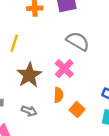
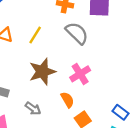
gray semicircle: (78, 41) -> (77, 33), moved
orange semicircle: (58, 95) -> (67, 100), turned -48

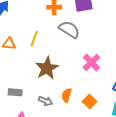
pink cross: (80, 74) -> (91, 62), moved
orange semicircle: (67, 100) -> (67, 95), moved, turned -120

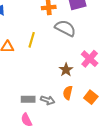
brown star: (47, 68) -> (66, 70), moved, size x0.6
gray rectangle: (15, 92) -> (28, 99), moved

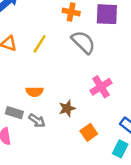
brown star: (66, 70) -> (67, 108), moved
orange semicircle: (68, 93) -> (35, 92), moved, turned -120

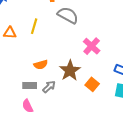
brown star: (67, 108) -> (70, 70), size x1.5
gray arrow: (37, 121) -> (49, 87), turned -64

